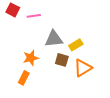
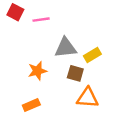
orange triangle: (83, 68) -> (87, 98), moved, turned 36
orange rectangle: (24, 78) -> (31, 105), moved, turned 40

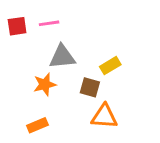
red square: (15, 12) -> (17, 26), moved, turned -35
gray triangle: (65, 48) -> (62, 57), moved

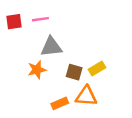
yellow rectangle: (110, 66) -> (97, 68), moved
orange rectangle: (37, 125) -> (60, 103), moved

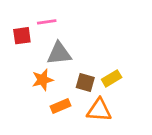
red square: (14, 22) -> (22, 36), moved
orange rectangle: (60, 103) -> (61, 106), moved

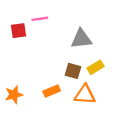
gray triangle: (59, 54) -> (81, 39), moved
orange star: (43, 80) -> (14, 95), moved

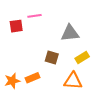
brown square: (73, 71) -> (52, 58), moved
orange rectangle: (52, 91) -> (32, 78), moved

